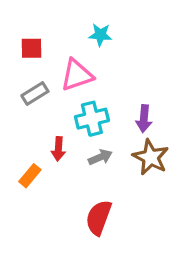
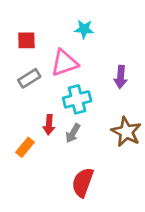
purple arrow: (144, 119) -> (121, 77), moved
gray arrow: (100, 157) -> (73, 133), moved, turned 144

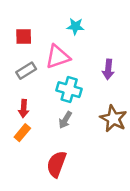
cyan cross: (77, 99) -> (69, 90), turned 30
red arrow: (49, 125) -> (24, 109), moved
red semicircle: (83, 182) -> (56, 164), moved

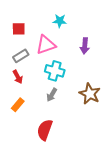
purple arrow: (108, 69) -> (85, 46), moved
red arrow: (24, 109) -> (18, 77), moved, turned -32

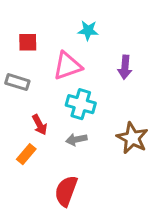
gray rectangle: (21, 56) -> (17, 82), moved, turned 49
red arrow: (18, 77) -> (40, 125), moved
gray arrow: (52, 95) -> (76, 139), turned 48

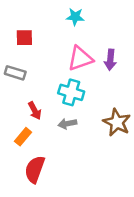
cyan star: (88, 30) -> (75, 17), moved
pink triangle: (68, 66) -> (80, 59), moved
red semicircle: (66, 191) -> (35, 169), moved

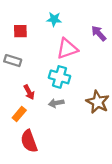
cyan star: (75, 17) -> (54, 19), moved
purple arrow: (110, 60) -> (99, 33), moved, turned 133
red semicircle: (35, 169) -> (29, 141), turned -40

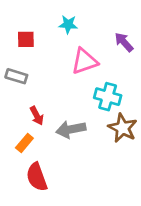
cyan cross: (60, 77) -> (108, 97), moved
gray arrow: (56, 103) -> (71, 129), size x1.5

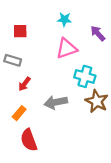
cyan star: (68, 24) -> (64, 19), moved
red arrow: (37, 116) -> (25, 84), moved, turned 64

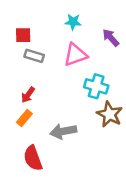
gray rectangle: (13, 60) -> (34, 56), moved
gray arrow: (56, 102) -> (63, 131), moved
orange rectangle: (19, 113) -> (24, 118), moved

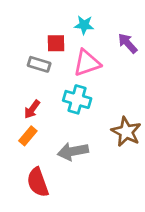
red square: (23, 35) -> (56, 43), moved
cyan cross: (96, 86) -> (77, 99), moved

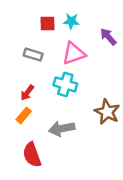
red square: (56, 43) -> (47, 24), moved

